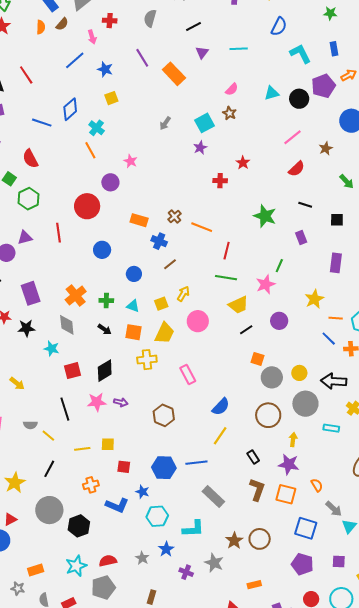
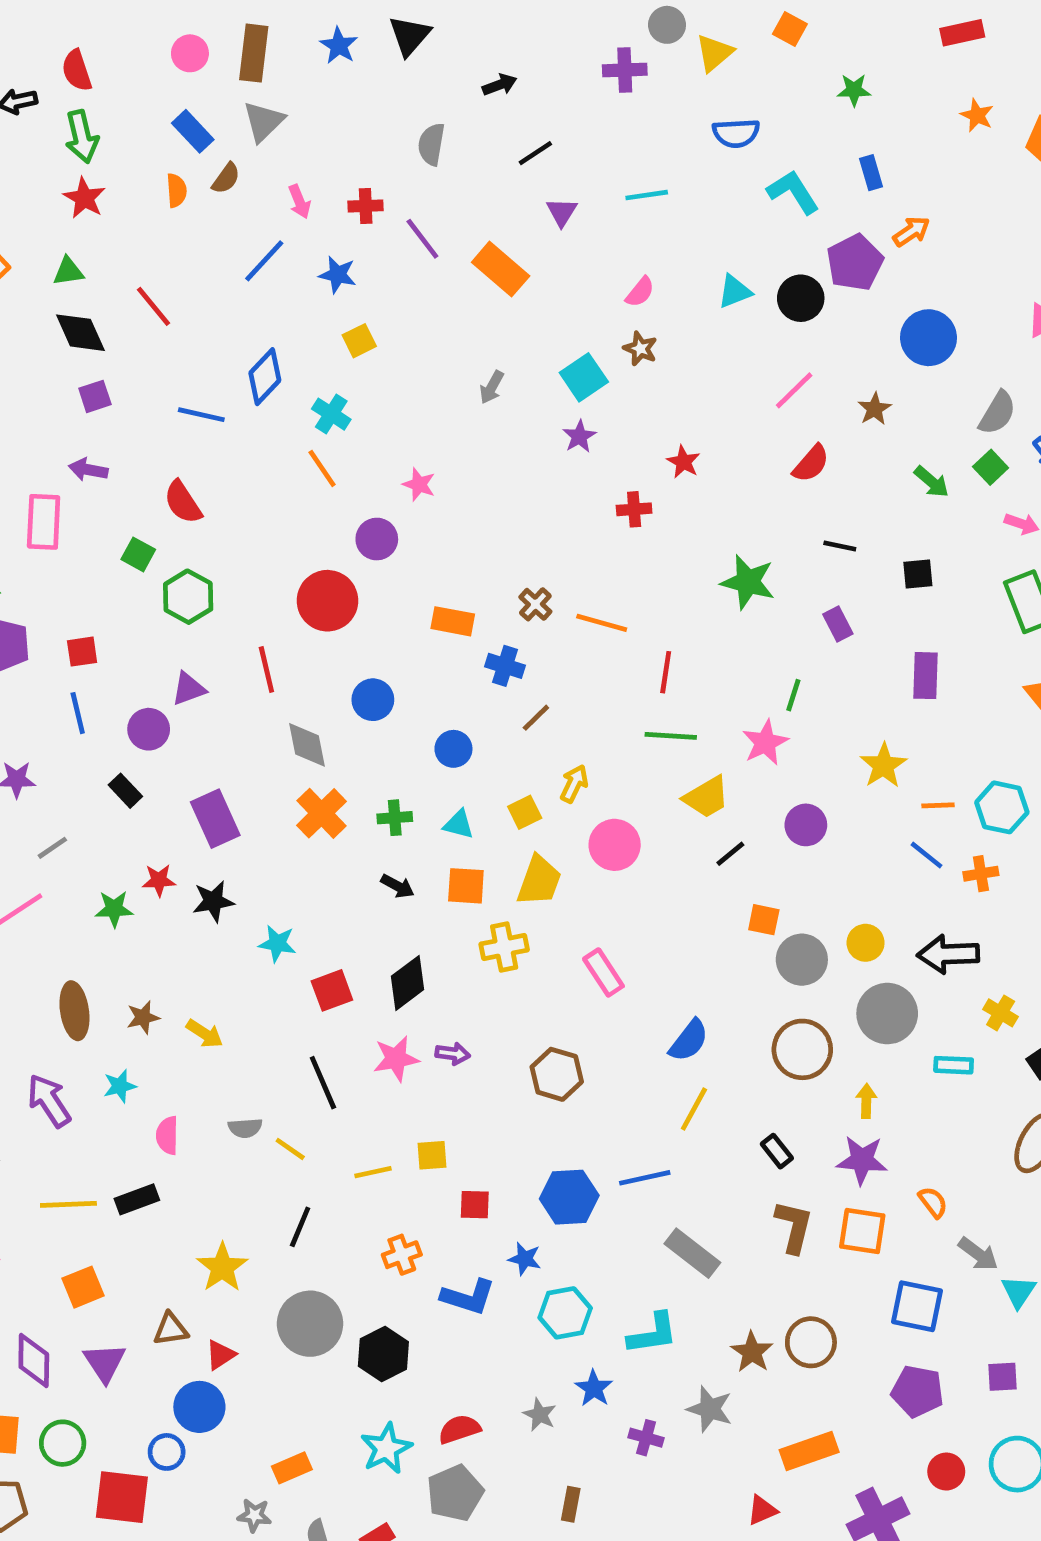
red cross: (110, 21) -> (366, 206), moved
blue semicircle: (279, 26) -> (736, 133), turned 66
gray diamond: (67, 325) -> (307, 745), moved
orange rectangle: (254, 585) -> (809, 1451), size x1.6

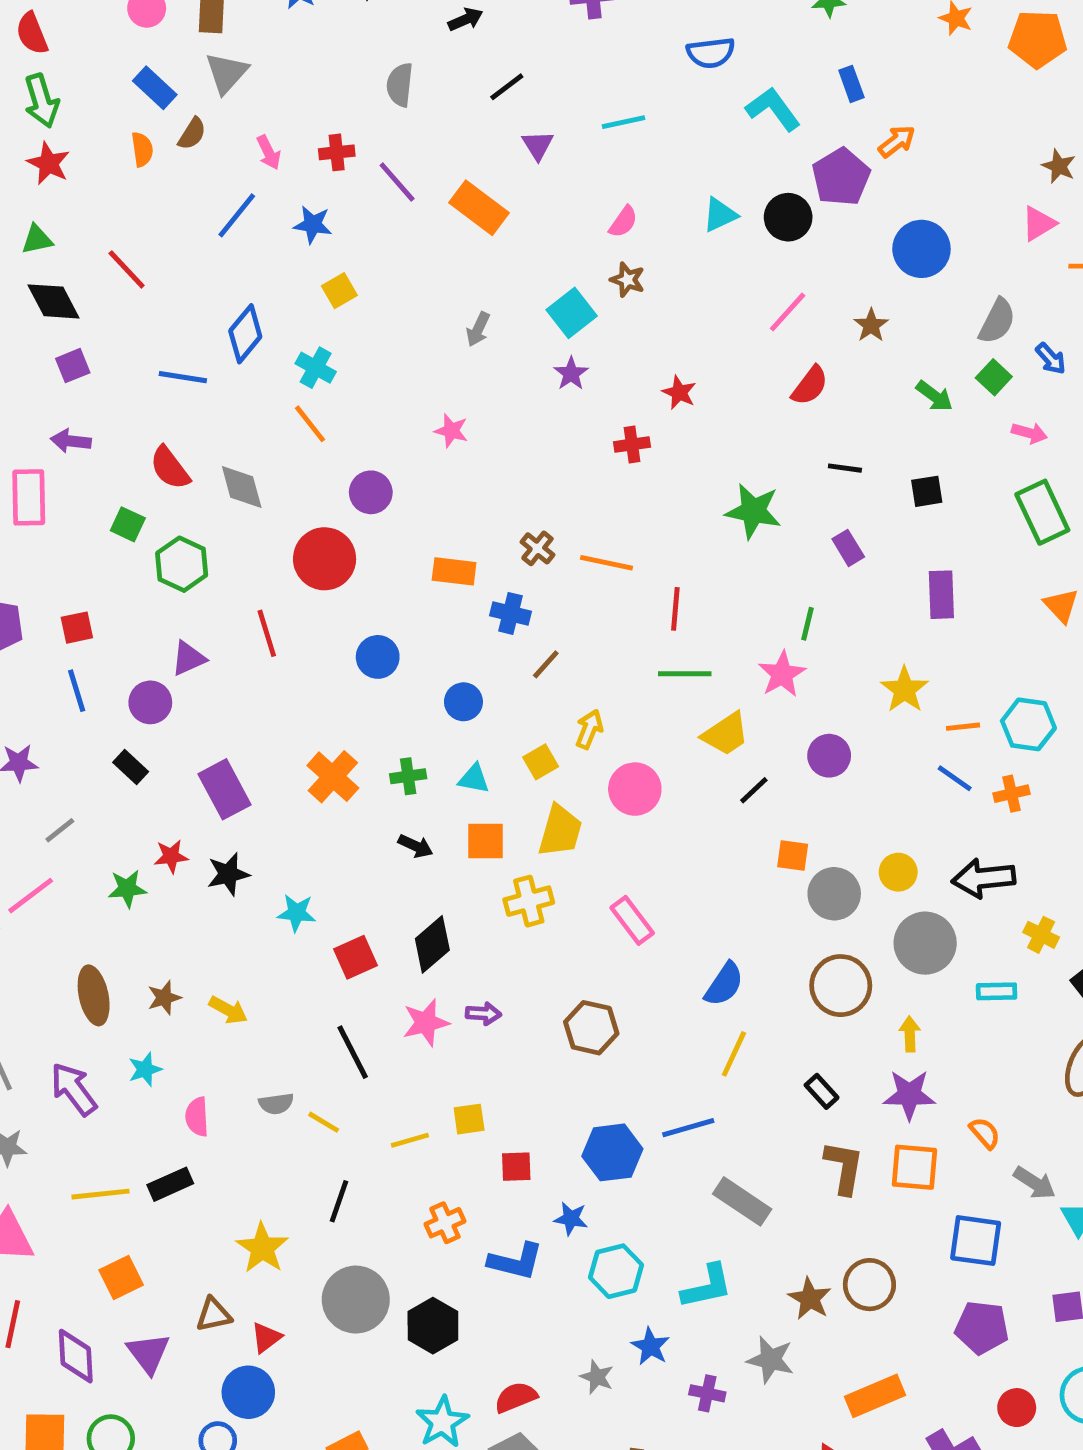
pink star: (419, 484) -> (451, 431), moved
gray diamond: (307, 745) -> (242, 487), moved

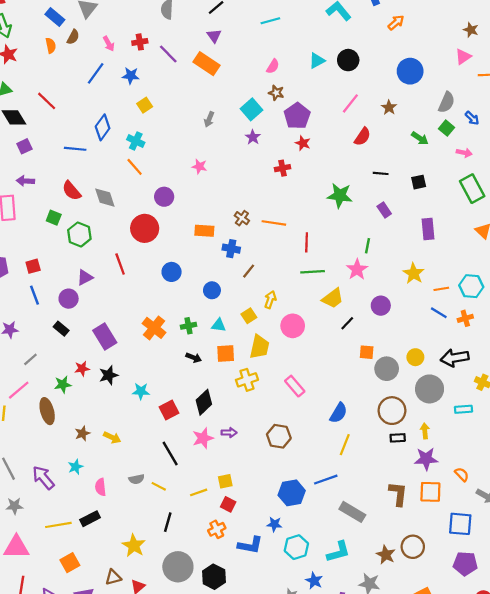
purple triangle: (538, 145) -> (214, 36), moved
purple pentagon: (841, 177) -> (297, 116), moved
brown ellipse: (94, 995) -> (47, 411), moved
black rectangle: (822, 1091) -> (398, 438), moved, turned -48
red square: (516, 1167) -> (228, 504), moved, turned 32

